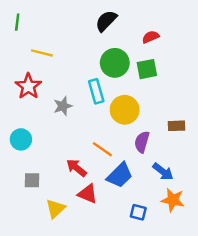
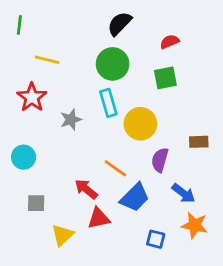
green circle: (115, 63) -> (113, 64), moved
red triangle: (88, 194) -> (99, 218), turned -35

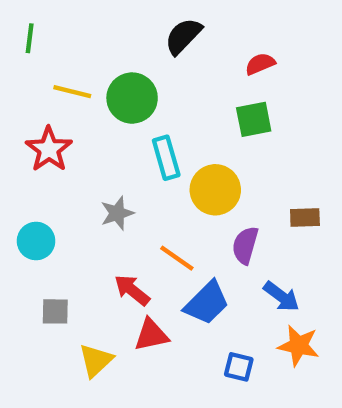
green circle: (113, 64) -> (132, 98), moved
gray star: (71, 120) -> (117, 213), moved

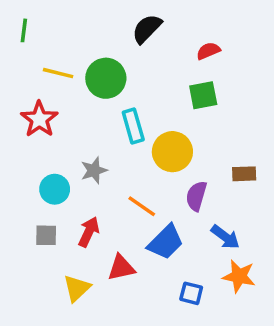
cyan circle: (36, 241) -> (55, 189), moved
red arrow: (132, 290) -> (89, 232), moved, turned 76
gray square: (55, 311) -> (46, 235), moved

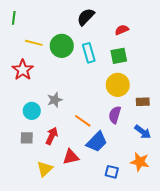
cyan rectangle: (133, 126) -> (89, 53), moved
yellow circle: (172, 152) -> (118, 85), moved
blue arrow: (225, 237) -> (143, 132), moved

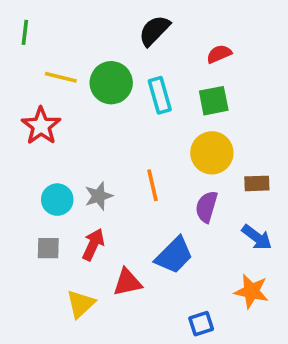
gray star: (55, 100) -> (99, 196), moved
orange line: (83, 121) -> (153, 185), moved, turned 42
blue square: (112, 172) -> (201, 324), moved, turned -32

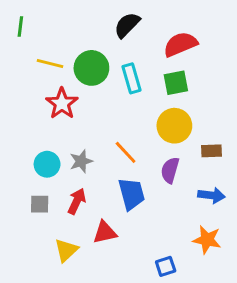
red semicircle: (219, 54) -> (180, 44), size x1.6
red star: (41, 126) -> (62, 103), moved
orange line: (153, 185) -> (126, 152), turned -30
blue arrow: (257, 237) -> (211, 195), turned -30
blue trapezoid: (174, 255) -> (131, 194), moved, turned -60

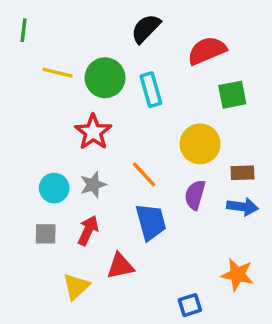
green square: (176, 83) -> (232, 95), moved
red star: (62, 103) -> (93, 132), moved
blue arrow: (211, 195) -> (242, 207), moved

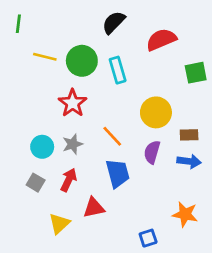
green square: (232, 95) -> (196, 73), moved
gray square: (46, 234) -> (36, 183), turned 30

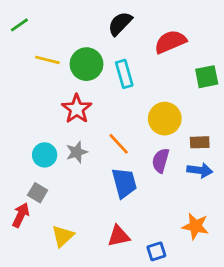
green line: (18, 24) -> (19, 25), turned 48
red arrow: (69, 180) -> (21, 215), moved
red triangle: (94, 208) -> (119, 236), moved

